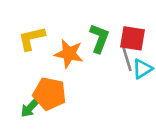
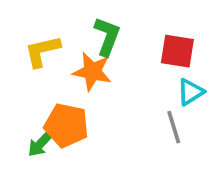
green L-shape: (99, 38) -> (107, 36), moved
gray line: (127, 59) -> (174, 127), moved

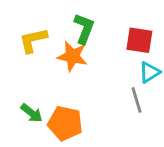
orange pentagon: (66, 125) -> (65, 123), moved
green arrow: (40, 144) -> (32, 113), turned -95

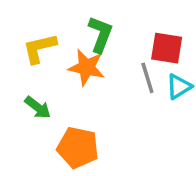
gray line: (136, 100) -> (147, 78), moved
green arrow: (32, 113) -> (38, 107), moved

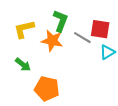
gray line: (147, 78) -> (82, 38), moved, turned -42

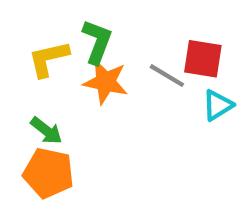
green L-shape: (60, 21) -> (97, 42), moved
orange pentagon: (47, 89) -> (48, 173), moved

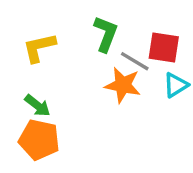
green L-shape: (97, 42) -> (106, 34), moved
orange star: (106, 82) -> (123, 85), moved

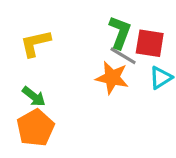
green L-shape: (106, 34) -> (120, 32), moved
orange pentagon: (39, 140) -> (35, 128), turned 30

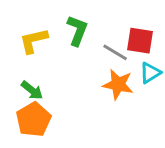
green L-shape: (120, 32) -> (77, 30), moved
orange star: (112, 78) -> (118, 84), moved

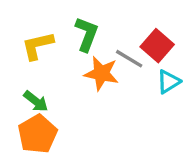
red square: (140, 41) -> (157, 46), turned 32
orange star: (118, 84) -> (101, 73), moved

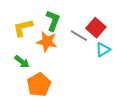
orange star: (101, 73) -> (47, 42), moved
orange pentagon: (37, 134) -> (39, 85), moved

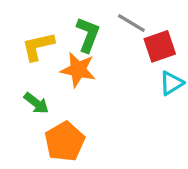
red square: (96, 28) -> (160, 46), turned 30
gray line: (79, 36) -> (131, 23), moved

